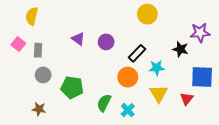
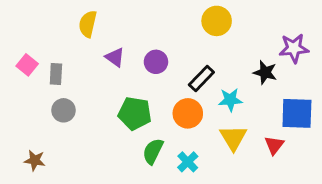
yellow semicircle: (32, 16) -> (88, 24), moved
green pentagon: (72, 87) -> (135, 113), moved
brown star: (39, 109) -> (35, 160), moved

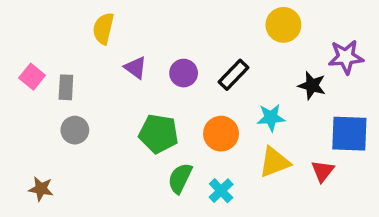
yellow circle: (217, 21) -> (283, 25), moved
black rectangle: (201, 79) -> (233, 75), moved
yellow triangle: (233, 138) -> (275, 162), turned 40

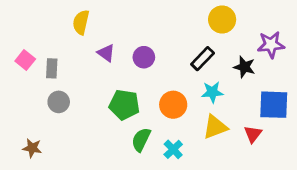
black rectangle: (233, 75) -> (203, 59), moved

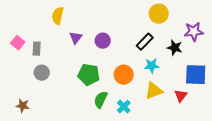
purple triangle: (106, 53) -> (76, 38), turned 32

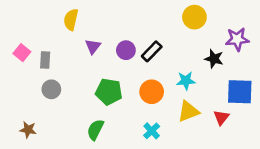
black rectangle: (145, 42) -> (152, 51), moved
green semicircle: (101, 100) -> (95, 130), moved

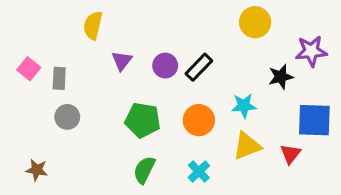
black star: (214, 59) -> (281, 77), turned -30
green semicircle: (95, 130) -> (144, 170), moved

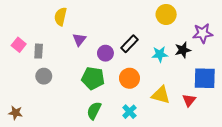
purple circle: (165, 66) -> (105, 53), moved
cyan star: (244, 106) -> (160, 54), moved
yellow triangle: (247, 146) -> (161, 95), turned 36
brown star: (37, 170) -> (16, 113), moved

